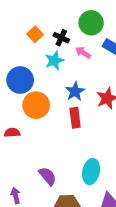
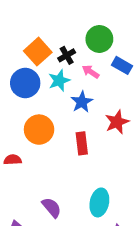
orange square: (35, 34) -> (38, 52), size x1.5
black cross: (61, 38) -> (67, 55), turned 35
blue circle: (20, 80) -> (25, 83), moved
blue star: (75, 91) -> (82, 102), moved

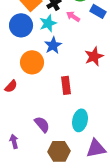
blue star: (82, 102) -> (53, 45), moved
red rectangle: (82, 143) -> (66, 85), moved
red semicircle: (13, 160) -> (11, 86), turned 136

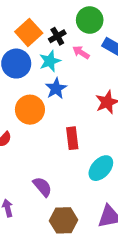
cyan ellipse: (80, 120) -> (101, 168), moved, turned 30

